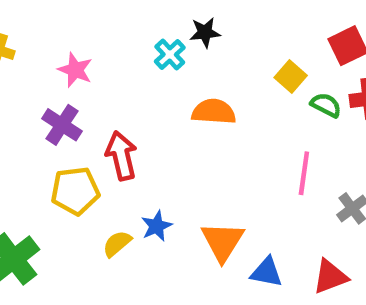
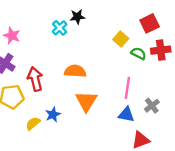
orange semicircle: (214, 112) -> (75, 71), moved
orange triangle: (223, 241) -> (86, 101), moved
blue triangle: (267, 272) -> (126, 115), moved

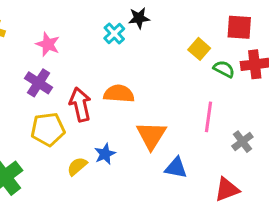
red square: (150, 23) -> (239, 27), turned 30
orange semicircle: (75, 71) -> (119, 94), moved
blue triangle: (126, 115) -> (176, 168), moved

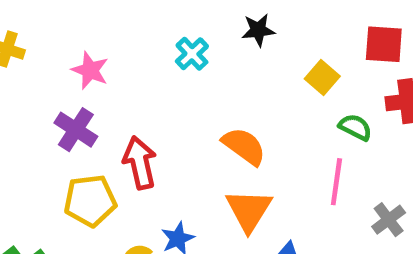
black star: (139, 18) -> (258, 30), moved
green semicircle: (224, 69) -> (355, 127), moved
orange semicircle: (119, 94) -> (244, 146), moved, turned 32

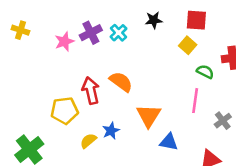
red square: (384, 44) -> (196, 20), moved
pink star: (90, 70) -> (64, 41), turned 30
purple cross: (76, 130) -> (91, 33), moved, turned 30
orange semicircle: (244, 146) -> (121, 82), moved

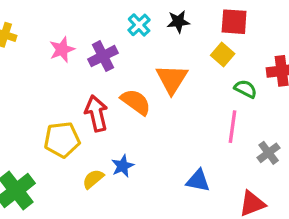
purple cross: (91, 33) -> (103, 56), moved
cyan cross: (118, 33) -> (139, 25), moved
orange triangle: (149, 116) -> (172, 79), moved

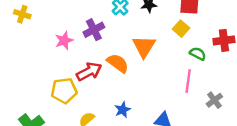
pink star: (62, 50) -> (64, 40), moved
red arrow: (96, 113) -> (89, 72), turned 75
blue star: (123, 166) -> (123, 110), moved

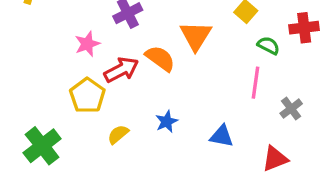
pink star: (64, 40) -> (87, 44), moved
yellow pentagon: (64, 91) -> (87, 96), turned -30

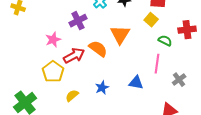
blue triangle: (222, 136) -> (136, 83), moved

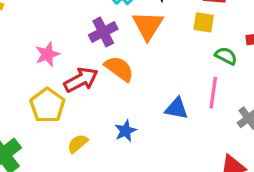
yellow square: (151, 20) -> (204, 22), turned -32
purple cross: (78, 21) -> (103, 32), moved
orange triangle: (120, 35) -> (148, 26), moved
blue triangle: (136, 83) -> (177, 109), moved

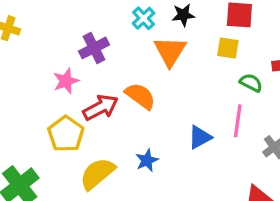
purple cross: (103, 32) -> (94, 48), moved
blue triangle: (177, 109) -> (200, 137), turned -40
yellow semicircle: (78, 144) -> (97, 174), size x1.6

